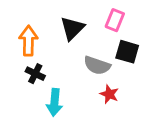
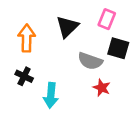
black cross: (35, 74) -> (24, 76), moved

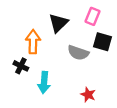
orange arrow: (27, 38) -> (33, 42), moved
red star: (102, 88) -> (88, 95), moved

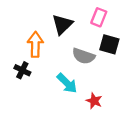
cyan arrow: (44, 82) -> (67, 83), moved, turned -50

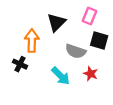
red star: (94, 101) -> (91, 74), moved

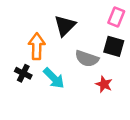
pink rectangle: (89, 16) -> (116, 17), moved
cyan arrow: (61, 76) -> (54, 78), moved

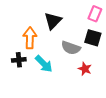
black cross: (23, 73) -> (19, 60), turned -32

